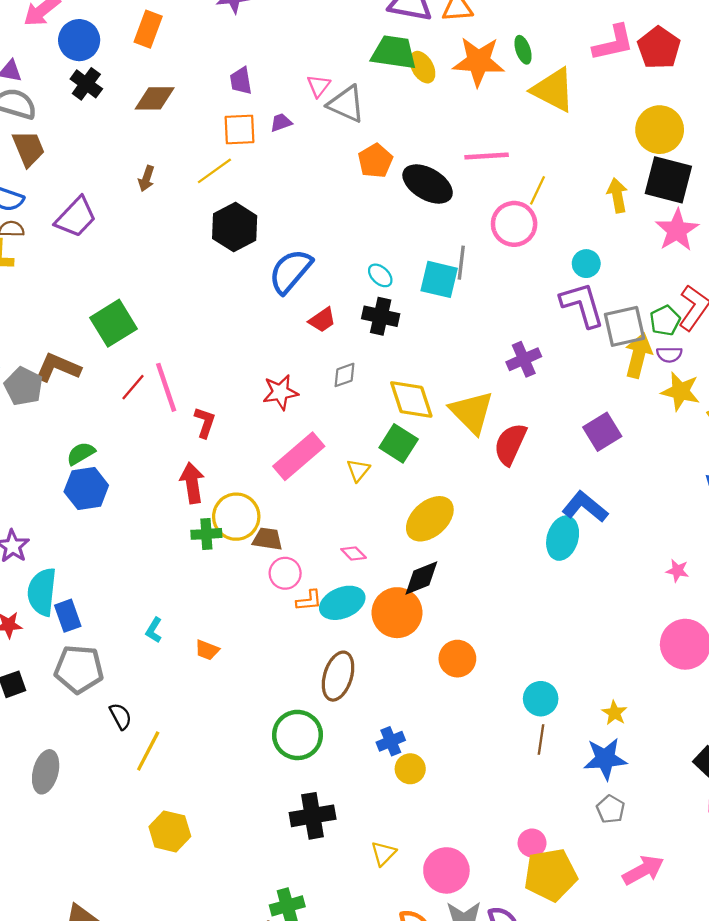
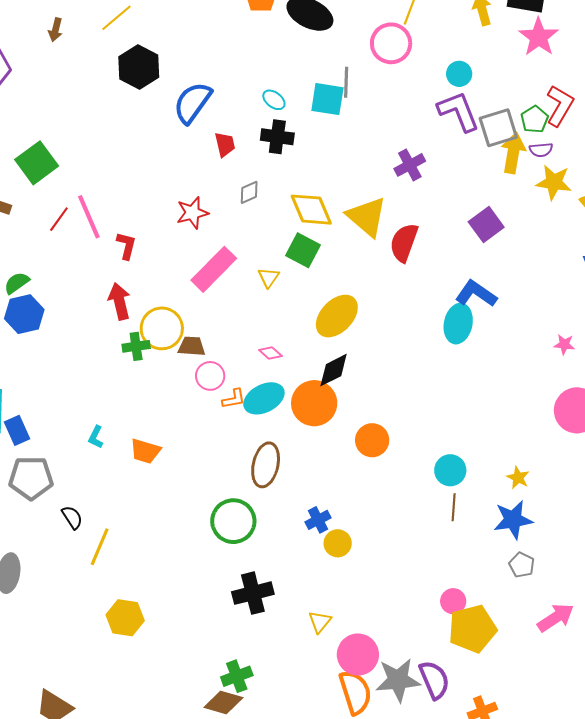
red trapezoid: (322, 320) -> (225, 144), turned -64
orange trapezoid: (207, 650) -> (145, 451), size x1.4
pink circle: (446, 870) -> (358, 655), moved

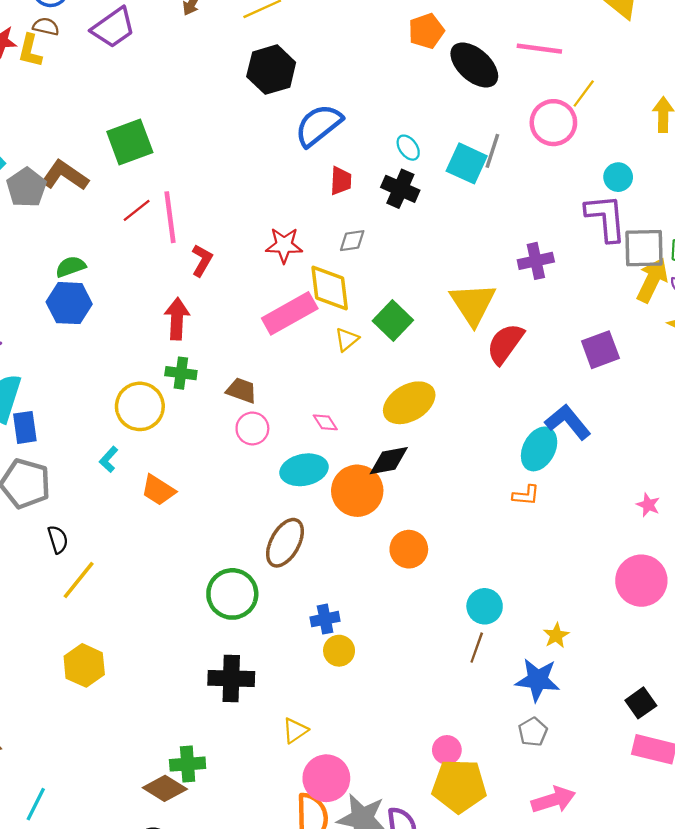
yellow diamond: (311, 210) -> (330, 288), moved
yellow circle: (162, 328) -> (140, 406), moved
orange L-shape: (234, 399) -> (526, 495), moved

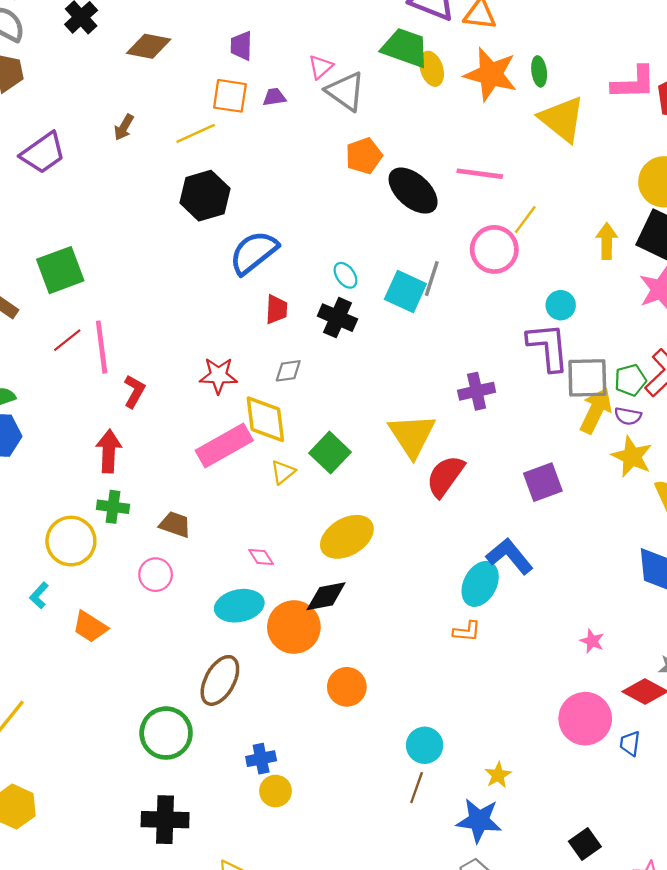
pink circle: (252, 428) -> (156, 575), moved

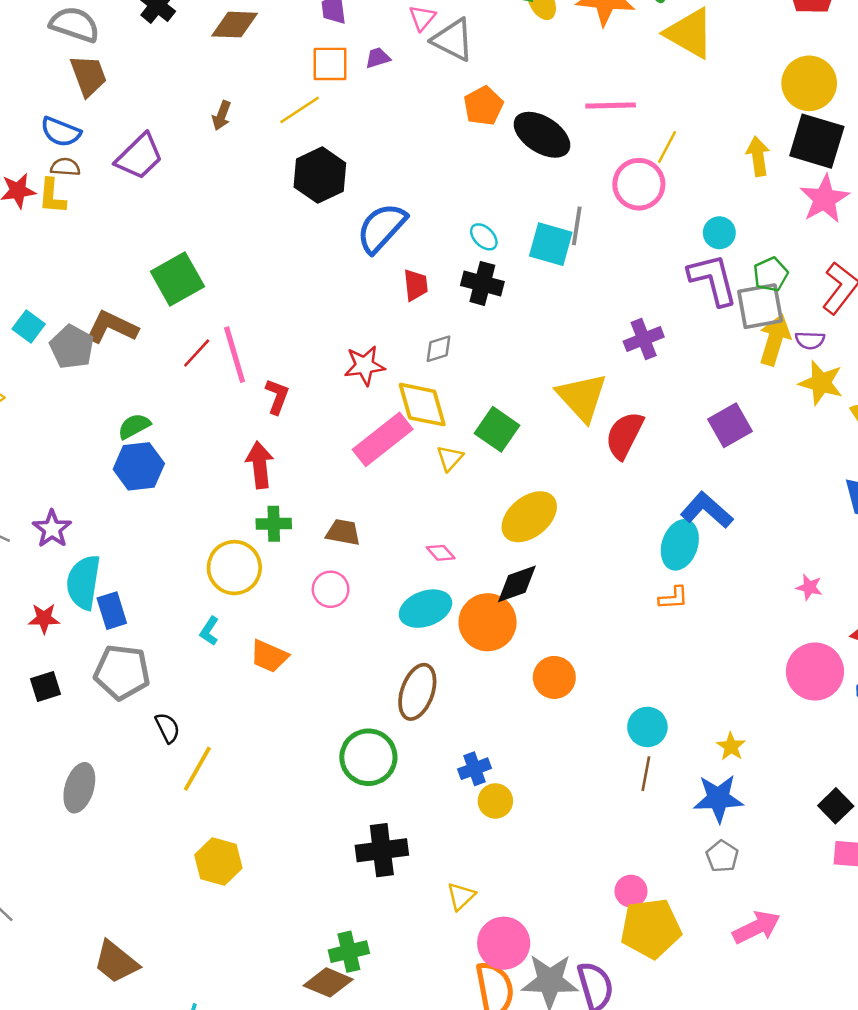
green pentagon: (630, 380) -> (771, 274), moved

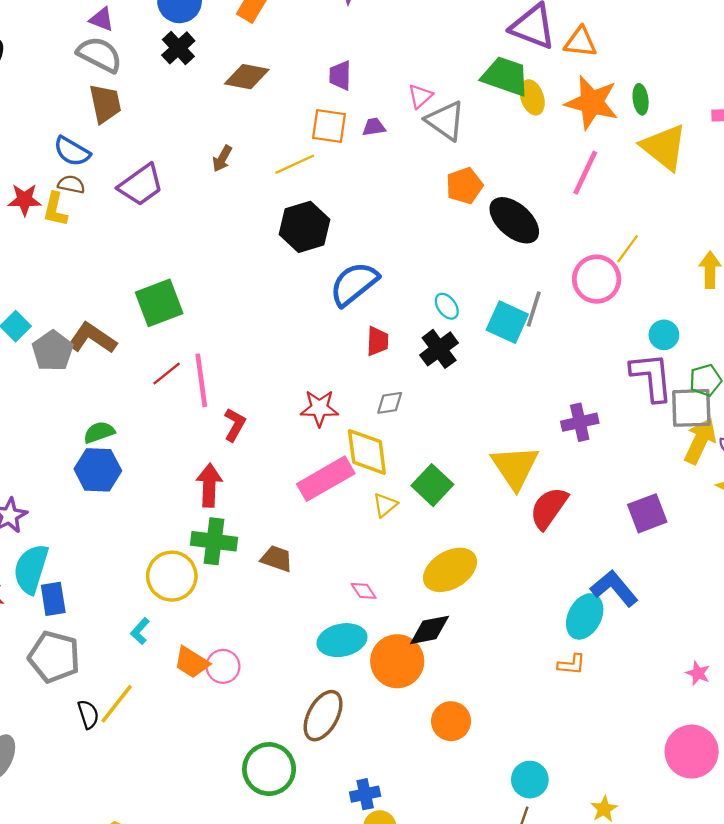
pink line: (611, 105) -> (585, 173), moved, turned -72
black cross: (482, 283) -> (439, 349), turned 30
green cross: (274, 524) -> (214, 541), size x1.4
pink circle: (331, 589) -> (223, 666), moved
yellow line: (197, 769) -> (117, 704), moved

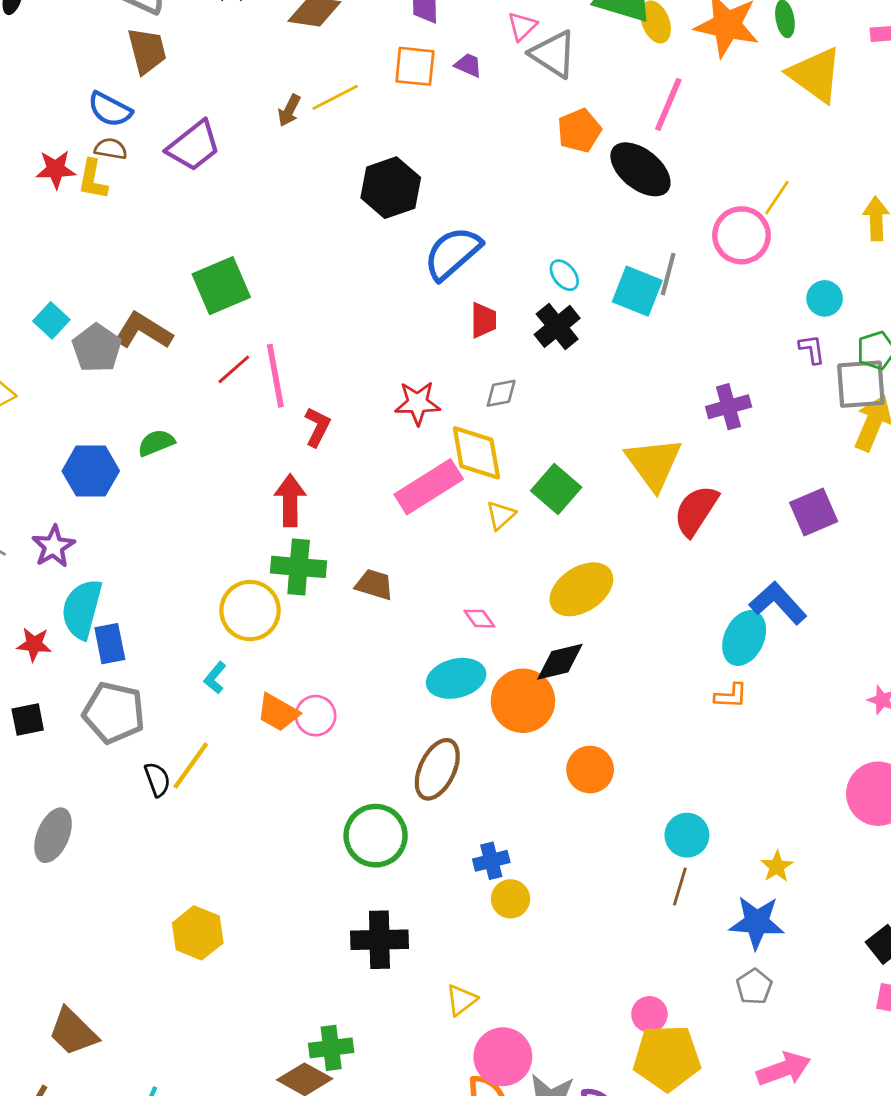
purple trapezoid: (374, 127) -> (468, 65), turned 35
yellow line: (295, 164) -> (335, 97), moved
pink line: (585, 173) -> (668, 104), moved
purple L-shape: (652, 377) -> (812, 349), size x0.5
blue hexagon: (98, 470) -> (91, 471), moved

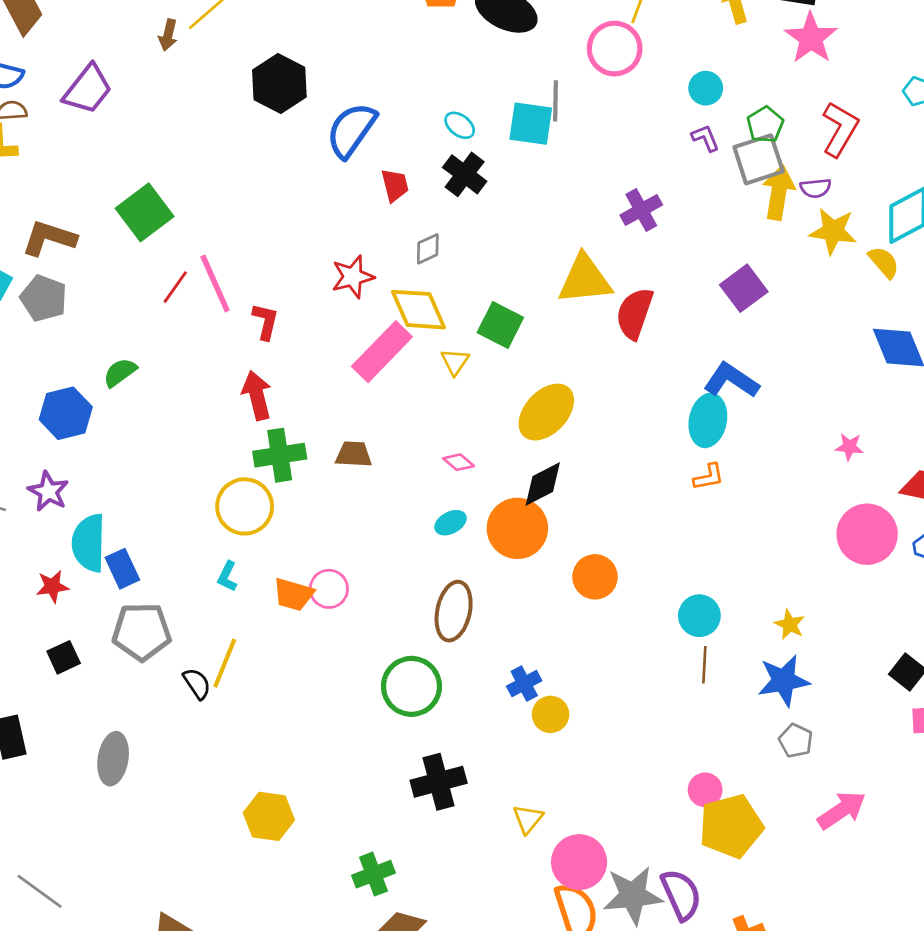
brown L-shape: (143, 331) -> (49, 238), moved
yellow triangle: (654, 464) -> (585, 279), turned -46
cyan ellipse: (456, 678) -> (450, 523), size x0.6
green cross: (331, 1048) -> (374, 874), moved

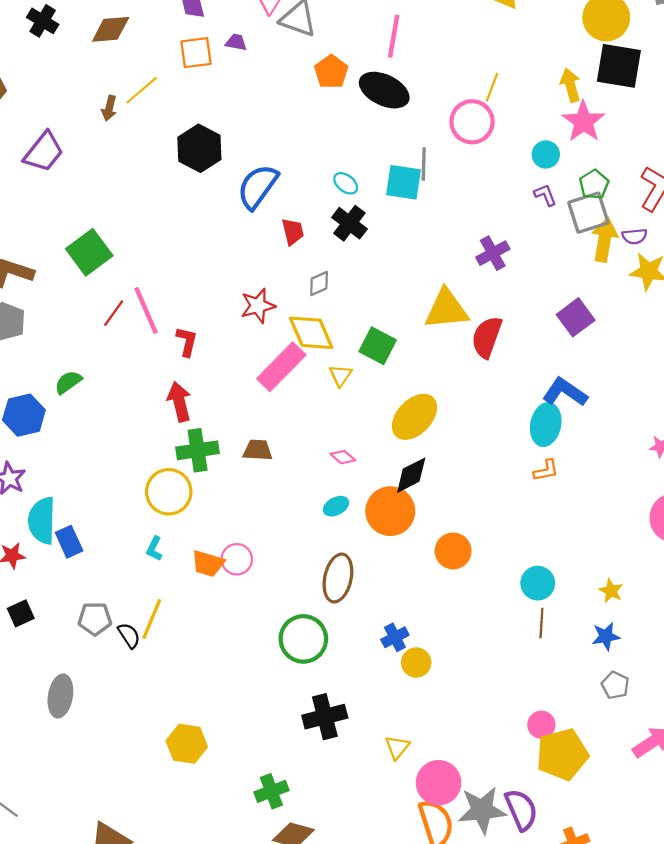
pink star: (811, 38) -> (584, 122), moved
gray pentagon: (142, 632) -> (95, 619), moved, size x0.7
blue star: (784, 681) -> (606, 636), size x0.7

